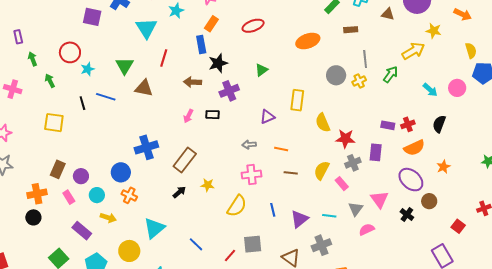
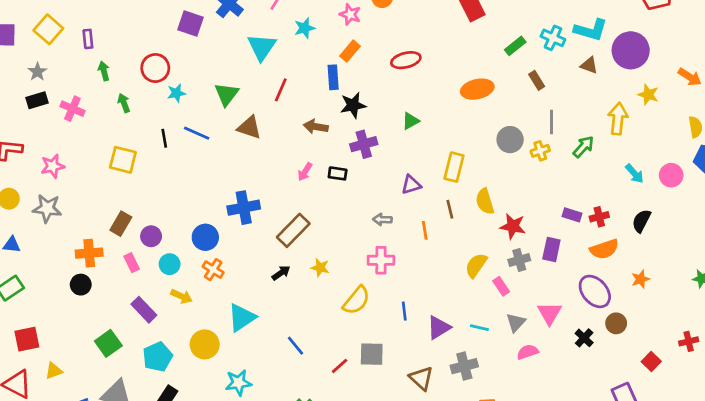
brown rectangle: (351, 30) -> (537, 80), turned 56
yellow arrow: (413, 51) -> (618, 119), turned -60
orange line: (281, 149) -> (425, 230), turned 64
brown line: (291, 173) -> (450, 209), moved, turned 64

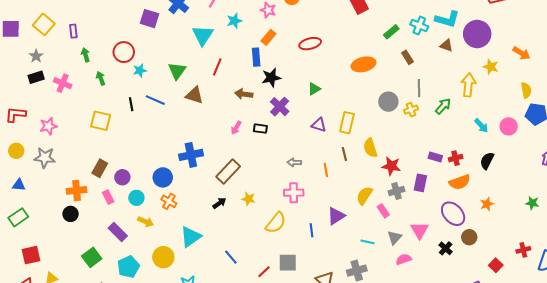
purple cross: (364, 144) -> (280, 107), turned -30
purple triangle: (411, 185) -> (319, 125), moved, turned 35
purple triangle: (439, 328) -> (336, 216), moved

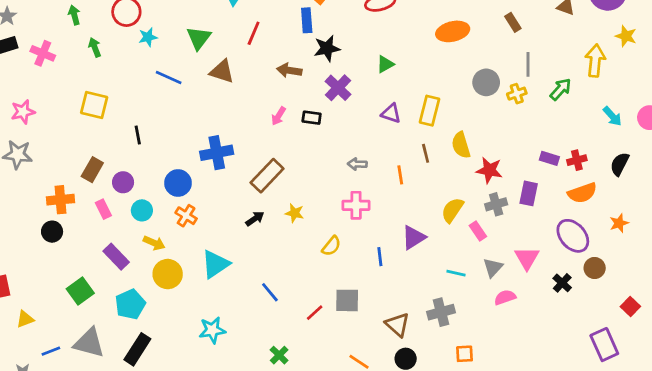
black line: (131, 104) -> (138, 135), moved
yellow semicircle: (276, 223) -> (331, 246), size x0.7
yellow circle: (163, 257) -> (168, 274), moved

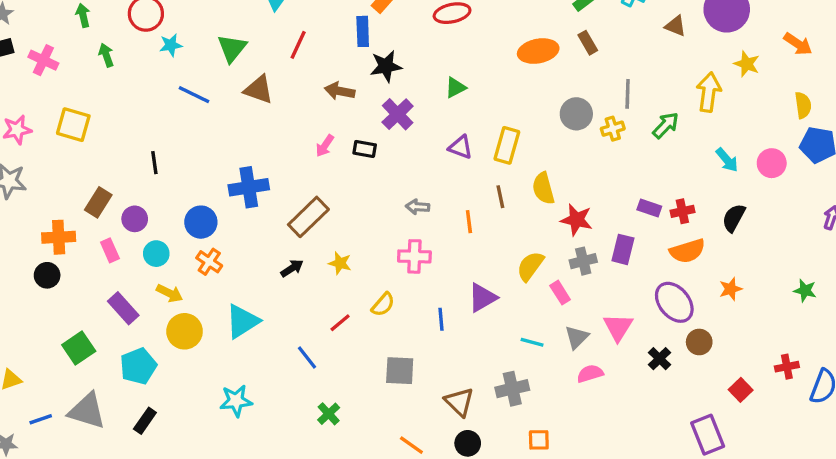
brown rectangle: (513, 22) -> (588, 43), moved
yellow square: (94, 105) -> (73, 125), moved
red line: (315, 313) -> (340, 323), moved
black rectangle: (137, 349) -> (145, 421), size x0.7
green cross: (279, 355) -> (329, 414), moved

